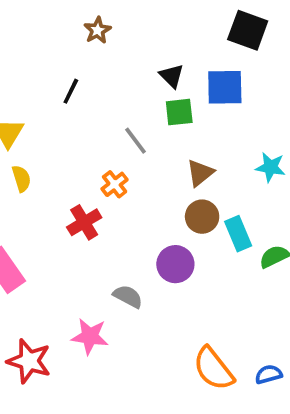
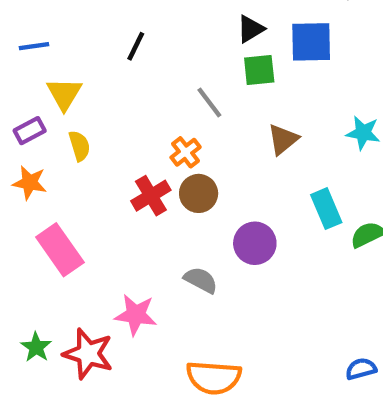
black triangle: (172, 76) -> (251, 29), turned 44
brown circle: (202, 217) -> (199, 193), moved
pink star: (90, 336) -> (136, 315), moved
orange semicircle: (213, 369) -> (214, 378), moved, turned -48

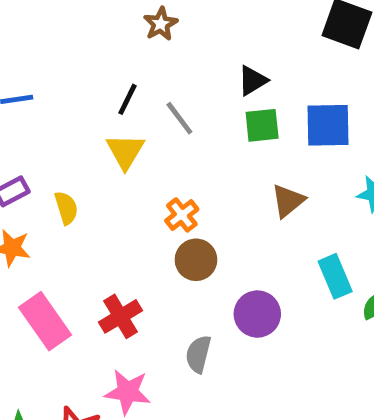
blue square: (311, 42) -> (328, 125), moved
yellow triangle: (64, 94) -> (125, 151), moved
gray line: (209, 102) -> (179, 118), moved
red cross: (151, 196) -> (121, 316), moved
gray semicircle: (201, 280) -> (198, 354), turned -104

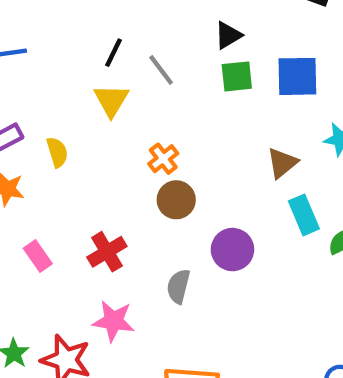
brown triangle: (288, 201) -> (282, 163), moved
pink rectangle: (45, 321) -> (38, 256), size x0.6

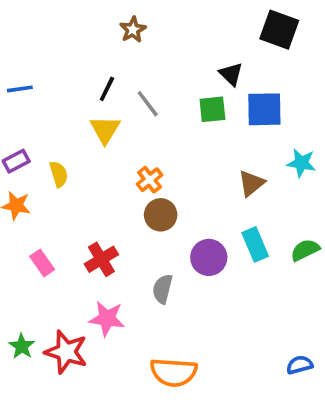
black triangle: (228, 35) -> (231, 74), moved, turned -45
cyan rectangle: (304, 215) -> (255, 244), moved

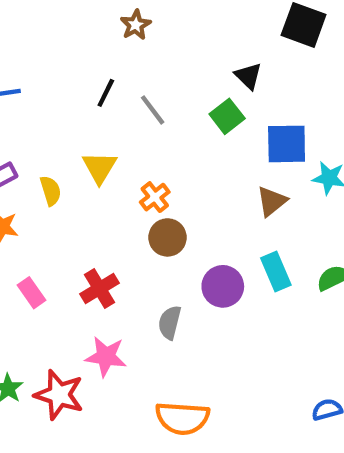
green square: (212, 109) -> (227, 116), turned -32
blue square: (264, 109) -> (287, 144), moved
yellow triangle: (105, 130) -> (99, 167), moved

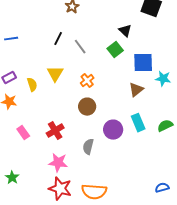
orange cross: (155, 197) -> (87, 81), moved
red star: (59, 395) -> (60, 189), moved

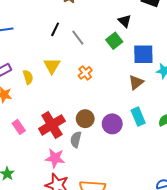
brown circle: (87, 107) -> (85, 119), moved
red cross: (55, 131) -> (52, 125), size x1.4
gray semicircle: (88, 147) -> (76, 139), moved

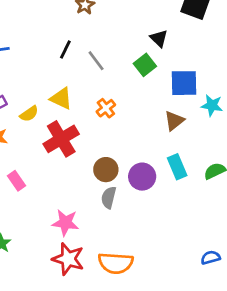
yellow triangle: (52, 66) -> (61, 98), turned -36
yellow semicircle: (28, 77) -> (29, 114), turned 72
red cross: (52, 125) -> (61, 139), moved
gray semicircle: (76, 139) -> (109, 198), moved

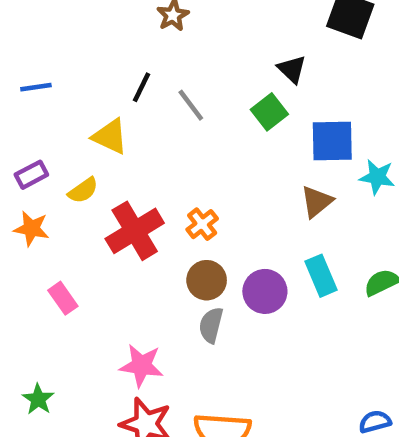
yellow triangle: (61, 98) -> (110, 137), moved
orange cross: (106, 108) -> (202, 224), moved

